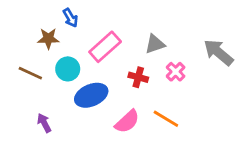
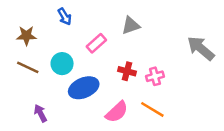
brown star: (48, 38) -> (26, 36), moved
gray triangle: (155, 44) -> (131, 25), moved
pink rectangle: (105, 47) -> (96, 43), size x0.7
pink cross: (176, 72) -> (155, 76), moved, turned 30

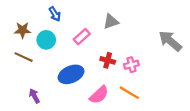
cyan circle: (62, 64) -> (46, 40), moved

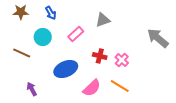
brown star: (22, 30) -> (21, 12), moved
pink cross: (131, 65) -> (122, 60), turned -32

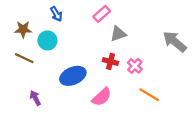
brown star: (21, 12) -> (23, 29), moved
gray triangle: (103, 20) -> (118, 34), moved
pink rectangle: (76, 34) -> (102, 14), moved
orange line: (120, 86) -> (149, 95), moved

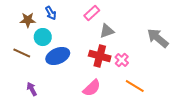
brown star: (23, 29) -> (28, 20), moved
red cross: (110, 61) -> (100, 56), size x1.5
blue ellipse: (73, 76) -> (58, 56), moved

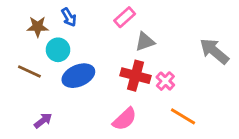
purple arrow: (32, 89) -> (43, 120), turned 80

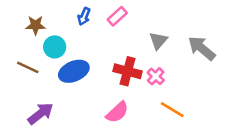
blue arrow: (69, 17) -> (84, 16), moved, turned 54
gray triangle: (145, 42) -> (158, 41), moved, turned -30
purple arrow: (43, 120) -> (41, 113), size x1.5

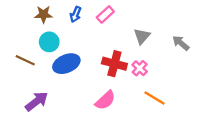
brown star: (35, 25) -> (43, 14), moved
gray arrow: (202, 48) -> (181, 43), size x0.7

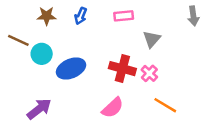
pink rectangle: (105, 14) -> (124, 16), moved, turned 36
cyan circle: (49, 42) -> (42, 54), moved
gray arrow: (181, 43) -> (193, 16), moved, turned -138
brown line: (25, 60) -> (18, 40), moved

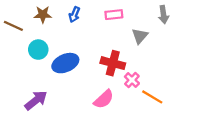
gray arrow: (193, 16) -> (164, 15), moved
brown line: (18, 40) -> (13, 26), moved
pink cross: (149, 73) -> (132, 80), moved

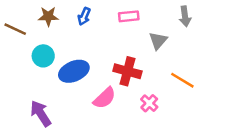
pink cross: (132, 80) -> (149, 103), moved
orange line: (152, 97) -> (182, 80), moved
pink semicircle: (104, 99) -> (105, 98), moved
purple arrow: (36, 100) -> (41, 113), turned -85

